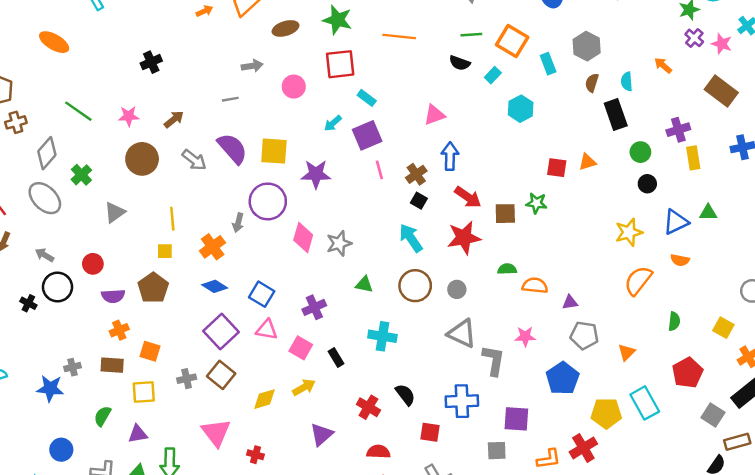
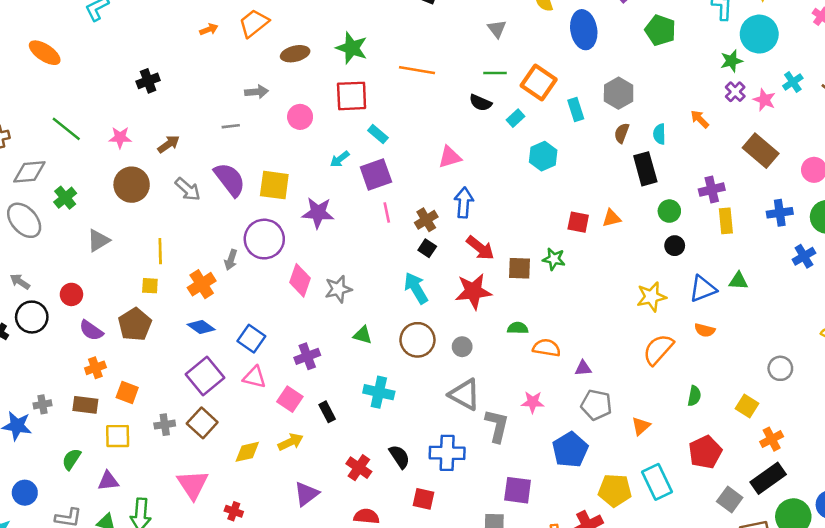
gray diamond: (47, 153) -> (29, 172), turned 40
purple semicircle: (113, 296) -> (91, 330), turned 35
blue cross: (462, 401) -> (447, 453), moved

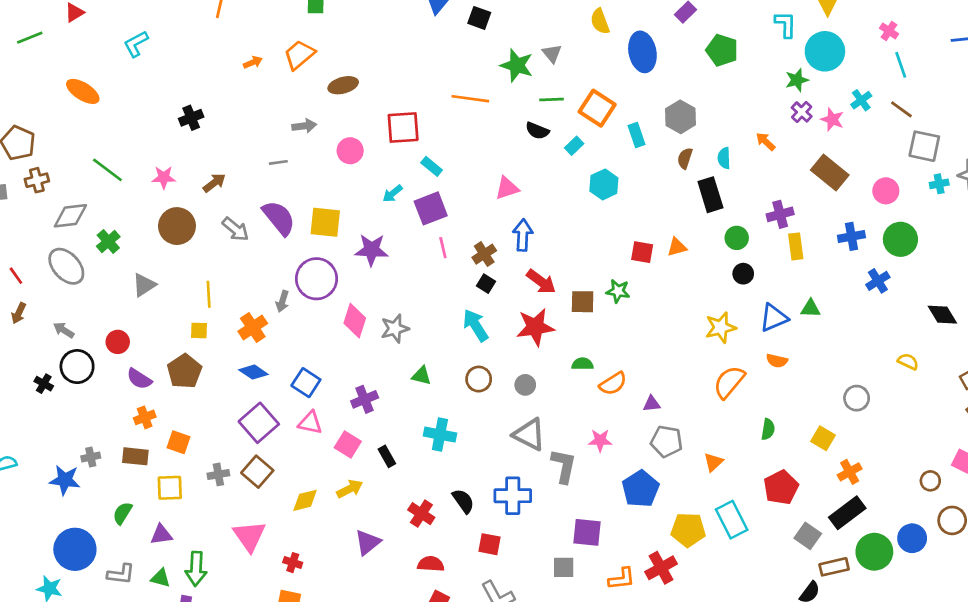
green star: (352, 48) -> (517, 65), moved
brown circle: (417, 340) -> (479, 379), size x0.7
orange semicircle: (547, 348) -> (613, 384), turned 140
blue circle: (25, 493) -> (75, 549), size x1.6

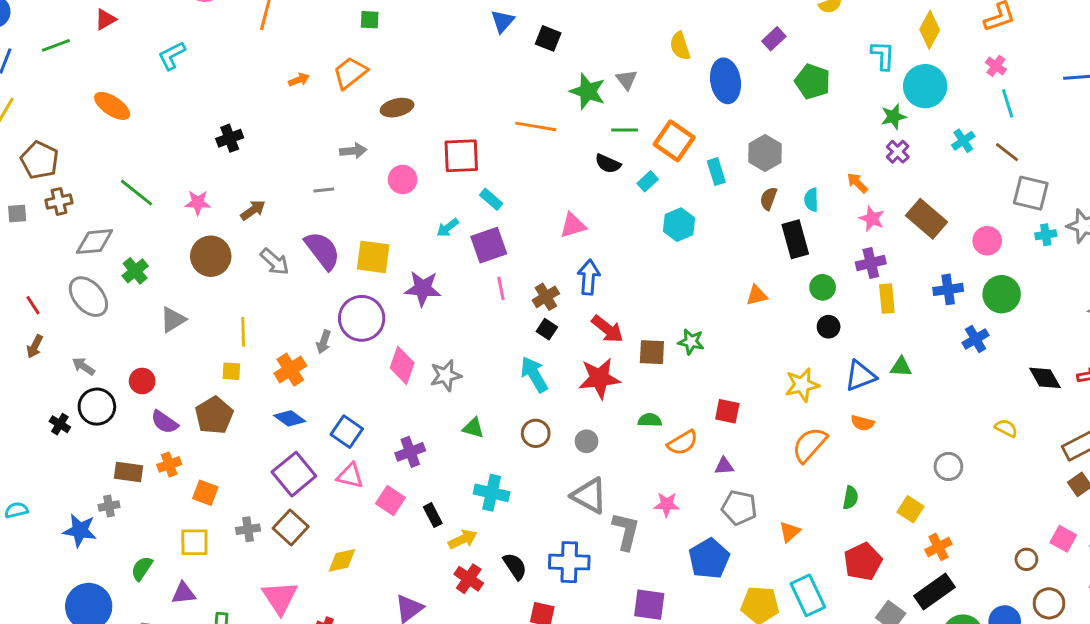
pink star: (832, 119) -> (872, 219), moved
red square: (642, 252) -> (727, 411), moved
brown rectangle: (135, 456) -> (128, 472), moved
yellow arrow: (350, 489) -> (463, 539), moved

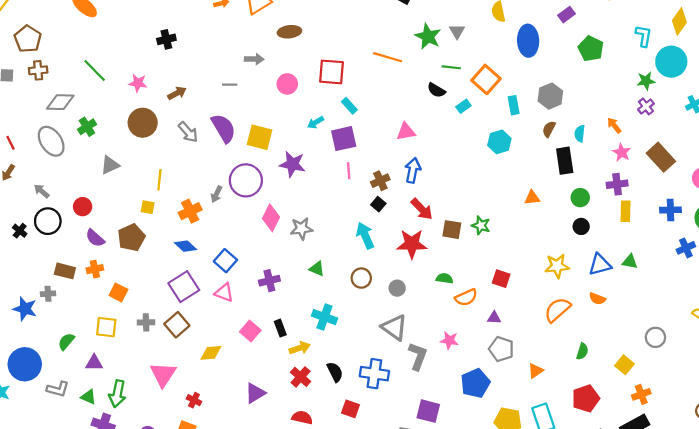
cyan hexagon: (679, 225) -> (499, 142), moved
pink square: (390, 501) -> (250, 331), moved

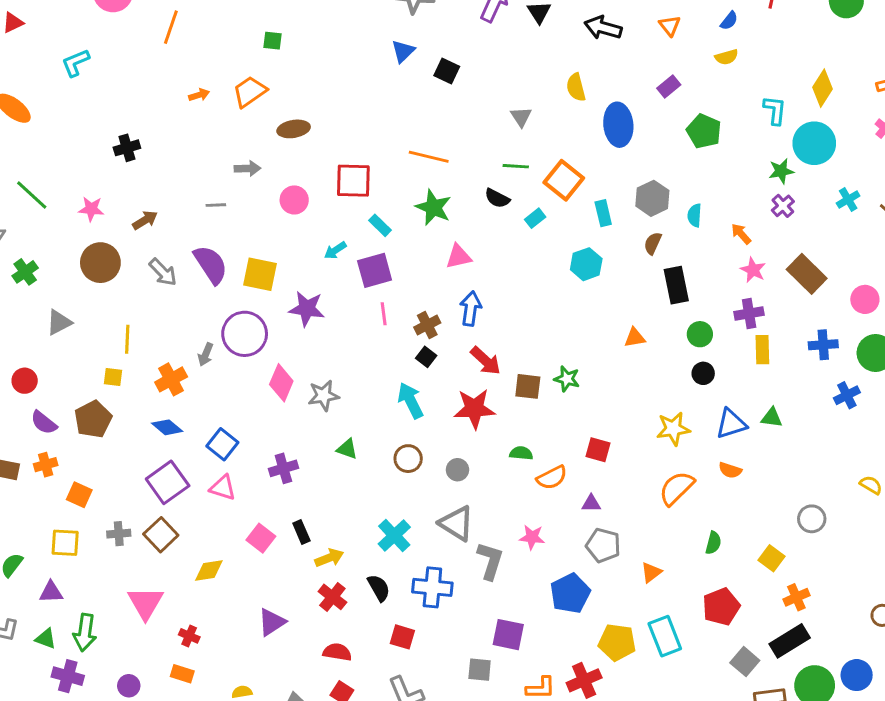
green star: (428, 36) -> (433, 207), moved
cyan semicircle: (580, 134) -> (695, 215), moved
cyan cross: (324, 317) -> (394, 536), moved, turned 30

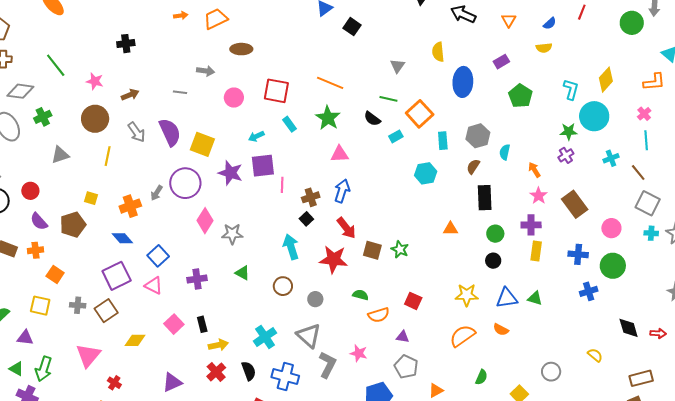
purple square: (375, 270) -> (263, 166), moved
yellow line: (127, 339) -> (108, 156), moved

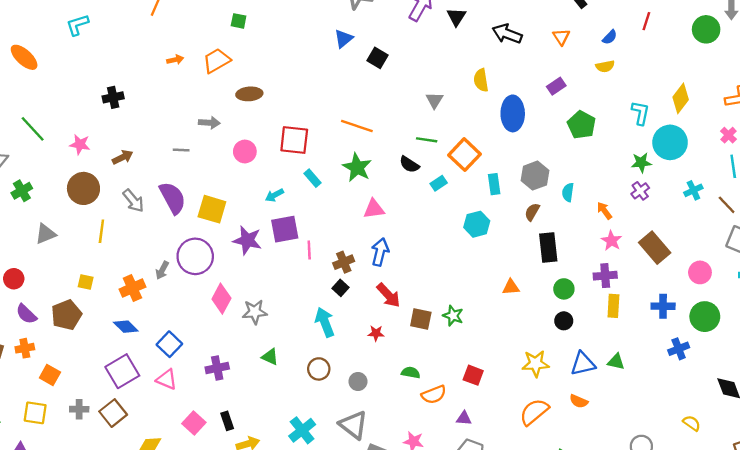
red star: (334, 259) -> (376, 333), size x0.5

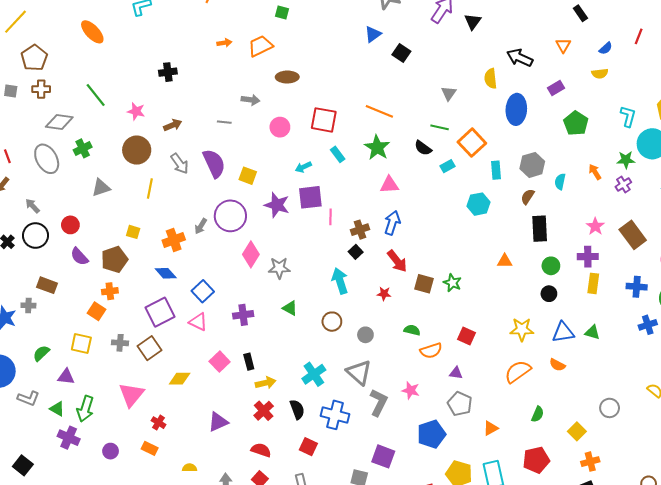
black arrow: (507, 34) -> (520, 58), moved
yellow square: (212, 209) -> (248, 176), size x0.7
orange arrow: (604, 211) -> (595, 172), moved
orange cross: (25, 348) -> (110, 291), moved

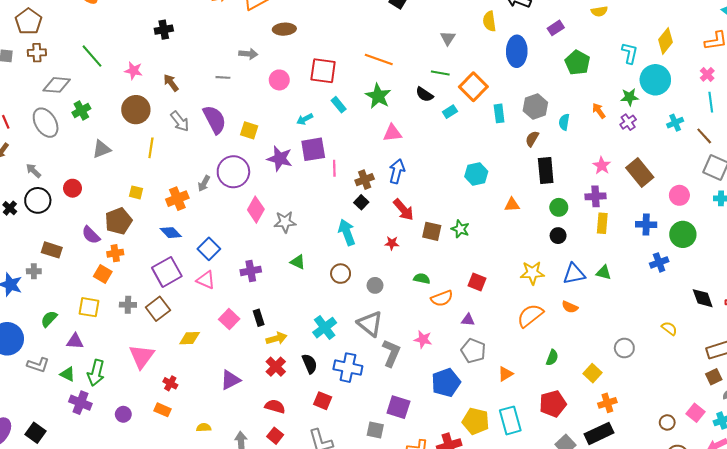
brown arrow: (173, 125) -> (171, 83), turned -102
cyan hexagon: (479, 204) -> (476, 174), moved
purple semicircle: (79, 257) -> (91, 235), moved

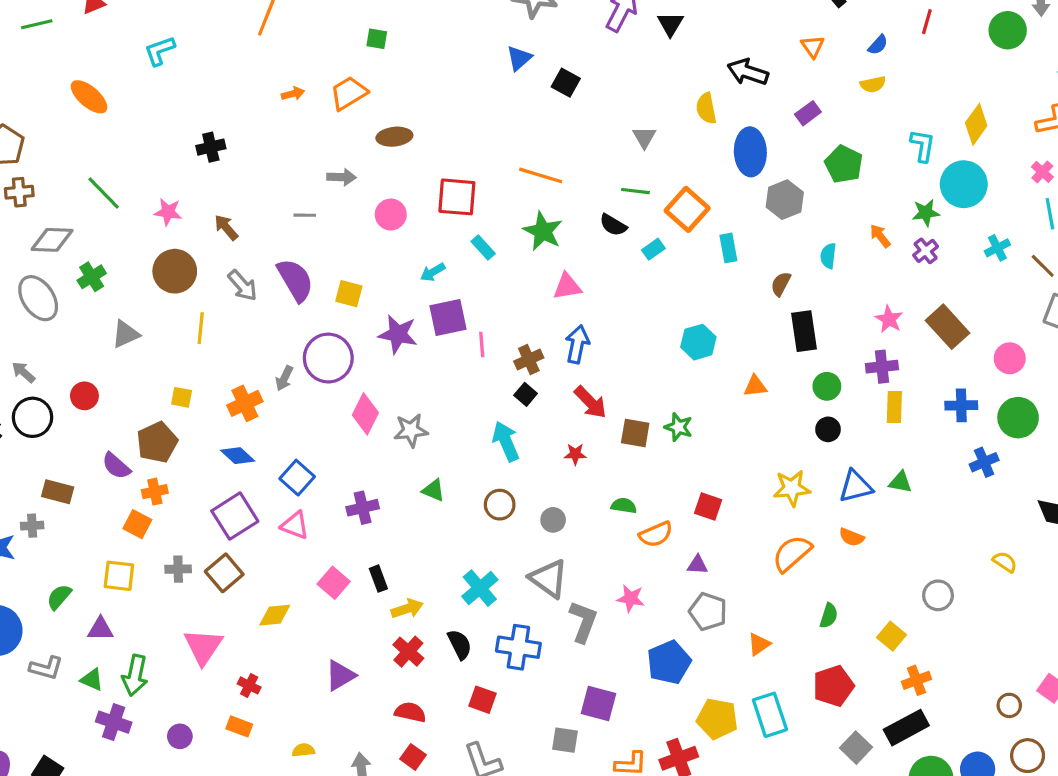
gray hexagon: (535, 107) -> (785, 200), moved

